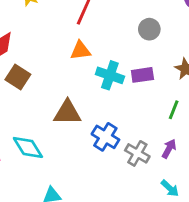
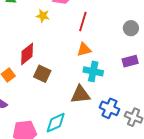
cyan cross: (110, 75) -> (93, 71), moved
cyan diamond: (28, 147) -> (56, 123), turned -75

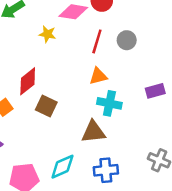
gray circle: (131, 28) -> (127, 40), moved
blue cross: (109, 108) -> (106, 170), moved, turned -30

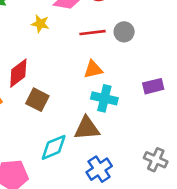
red line: (97, 41) -> (93, 33), turned 65
cyan diamond: (62, 167) -> (54, 147), moved
blue cross: (106, 170) -> (99, 169), turned -30

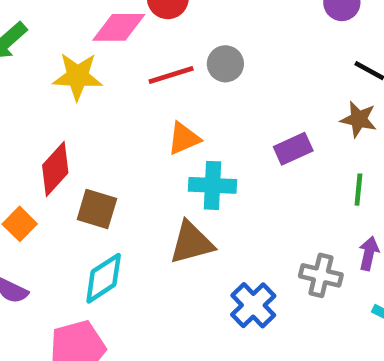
yellow star: (40, 24) -> (78, 76), size x1.5
cyan diamond: (54, 147) -> (104, 278), moved
blue cross: (99, 169) -> (253, 305), moved

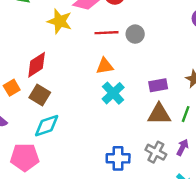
cyan cross: (212, 185) -> (113, 93), turned 30
brown square: (97, 209) -> (40, 95), moved
brown triangle: (191, 243) -> (159, 114), moved
blue cross: (253, 305) -> (118, 158), turned 30

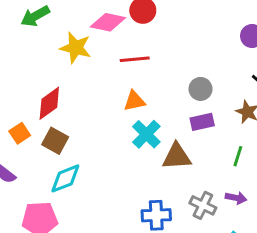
gray circle: (135, 34) -> (201, 89), moved
brown triangle: (159, 114) -> (177, 156), moved
purple arrow: (183, 147) -> (236, 198), turned 77

